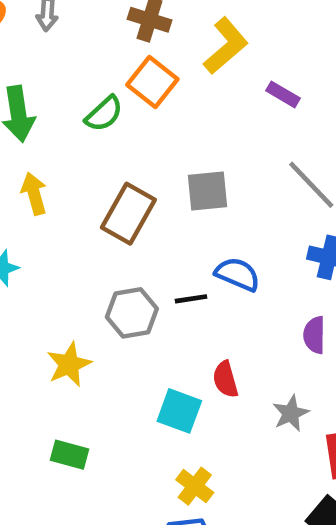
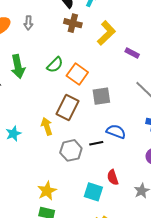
orange square: (152, 82) -> (77, 74), moved
yellow arrow: (34, 194) -> (47, 126), moved
yellow star: (69, 364) -> (47, 191), moved

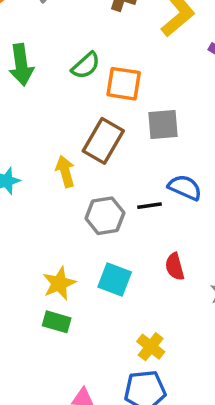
orange square: (77, 74) -> (124, 84), turned -30
cyan square: (93, 192) -> (115, 279), moved

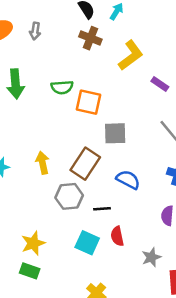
green semicircle: (86, 65) -> (62, 87), turned 35
brown rectangle: (103, 141) -> (85, 164), moved
black line: (150, 206) -> (102, 209), moved
cyan square: (115, 279) -> (87, 243), moved

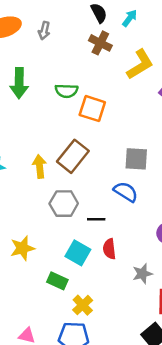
gray square: (115, 133) -> (136, 159), moved
brown rectangle: (85, 164) -> (73, 156), moved
green rectangle: (30, 271) -> (57, 281), moved

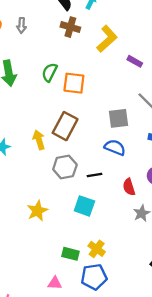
green semicircle: (67, 91) -> (50, 72), turned 126
red semicircle: (109, 249) -> (129, 187), moved
green rectangle: (57, 281) -> (71, 254), moved

